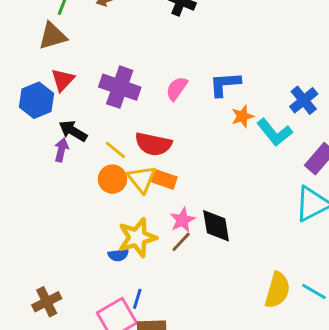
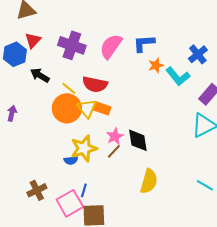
pink semicircle: (177, 89) -> (111, 46), size x1.5
purple arrow: (61, 150) -> (12, 113), moved
orange circle: (112, 179) -> (67, 108), size x1.5
yellow semicircle: (277, 290) -> (149, 181), moved
brown cross: (47, 302) -> (37, 190), moved

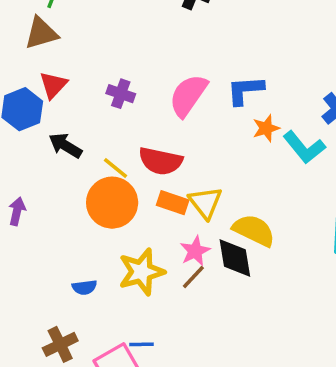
purple cross: (72, 45) -> (121, 94), size x0.6
yellow triangle: (87, 108) -> (205, 203), moved
blue semicircle: (71, 160) -> (84, 287), moved
yellow semicircle: (149, 181) -> (254, 230), moved, turned -80
blue line: (84, 190) -> (142, 344), turned 72

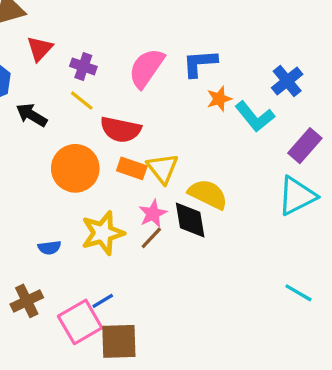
red triangle: (53, 85) -> (40, 49), moved
yellow line: (116, 168) -> (82, 100), moved
blue line: (142, 344) -> (103, 301), turned -30

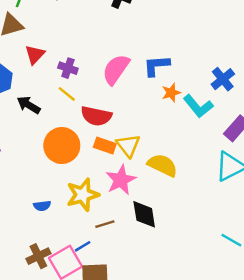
pink star: (153, 214) -> (121, 180), size x1.4
black diamond: (190, 220) -> (144, 214), moved
brown line: (151, 238) -> (105, 224), moved, turned 30
brown cross: (27, 301) -> (38, 256), moved

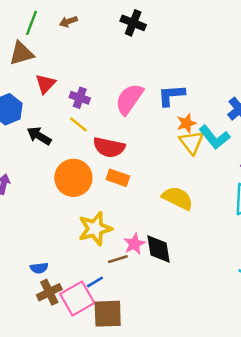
yellow triangle: (128, 146) -> (192, 142), moved
pink star: (121, 180) -> (134, 244), moved, size x0.7
blue semicircle: (42, 206) -> (39, 268), moved

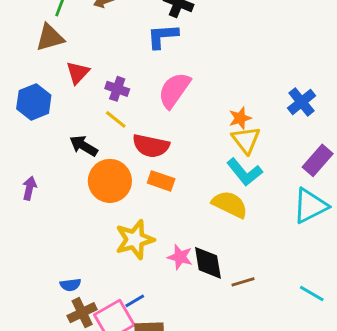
blue L-shape: (171, 95) -> (163, 36), moved
black arrow: (39, 136) -> (84, 146), moved
cyan L-shape: (214, 137) -> (244, 172), moved
pink star: (134, 244) -> (180, 257), turned -30
brown line: (118, 259) -> (243, 282), moved

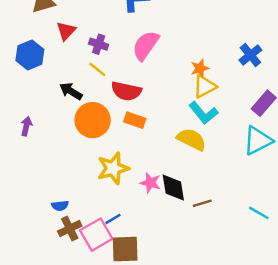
yellow triangle: (246, 140) -> (205, 86), turned 40

